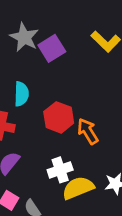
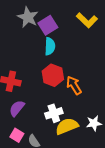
cyan semicircle: (21, 94) -> (50, 46), moved

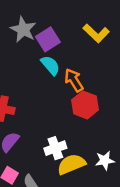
cyan semicircle: (50, 46) -> (50, 65), turned -42
red hexagon: (53, 75) -> (85, 105), moved
orange arrow: (74, 85) -> (74, 80), moved

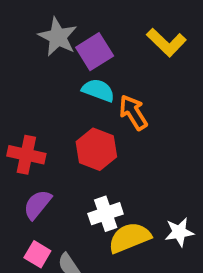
cyan semicircle: (50, 65) -> (98, 90), turned -30
red hexagon: (85, 105) -> (96, 149), moved

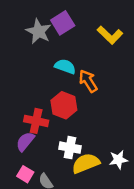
purple square: (95, 52) -> (63, 23), moved
red cross: (26, 155) -> (36, 121), moved
white cross: (106, 214) -> (70, 148), turned 30

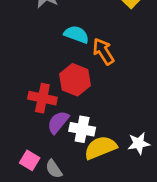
purple semicircle: (25, 141) -> (58, 122), moved

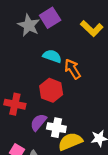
red cross: (42, 98) -> (15, 104), moved

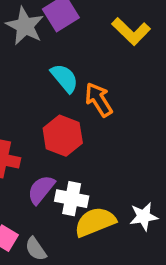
cyan semicircle: (52, 56) -> (64, 78), turned 30

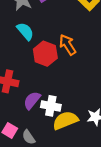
cyan semicircle: (64, 78) -> (25, 31), moved
red hexagon: (63, 136) -> (45, 54), moved

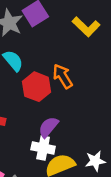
purple semicircle: (32, 100) -> (48, 127), moved

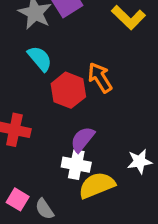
white star: (95, 161) -> (139, 161), moved

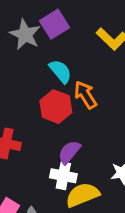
cyan semicircle: (40, 59) -> (60, 71), moved

